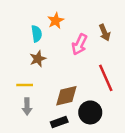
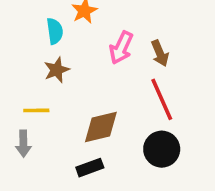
brown arrow: (105, 33) -> (160, 53), moved
gray arrow: (27, 106) -> (23, 144), moved
black circle: (90, 112) -> (162, 149), moved

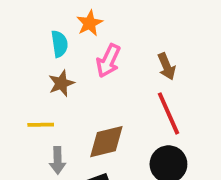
pink arrow: (121, 48) -> (108, 61), moved
gray arrow: (23, 144) -> (58, 160), moved

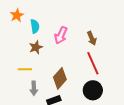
orange star: (90, 23) -> (17, 15), moved
brown diamond: (106, 142) -> (60, 78), turned -35

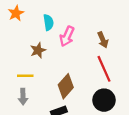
cyan semicircle: (35, 26) -> (48, 22), moved
gray arrow: (34, 88) -> (23, 97), moved

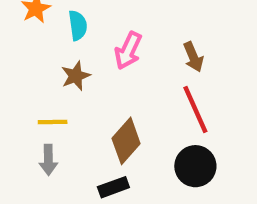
cyan semicircle: (48, 22) -> (78, 25), moved

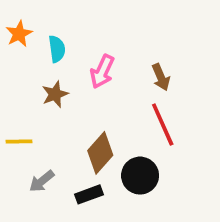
yellow line: (53, 122) -> (19, 142), moved
gray arrow: (48, 160) -> (42, 181), moved, turned 52
black circle: (195, 166) -> (140, 176), moved

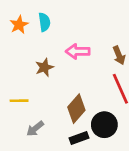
cyan semicircle: (57, 49) -> (44, 22), moved
pink arrow: (102, 72) -> (78, 51), turned 65
black rectangle: (89, 194) -> (79, 138), moved

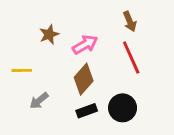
pink arrow: (78, 51) -> (85, 45), moved, turned 150
black circle: (104, 125) -> (123, 108), moved

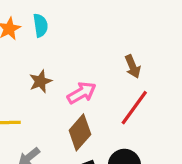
red line: (131, 57) -> (134, 108), turned 60

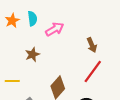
pink arrow: (82, 93) -> (55, 29), moved

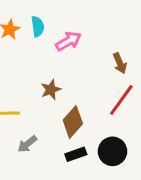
brown star: (32, 55) -> (51, 90), moved

